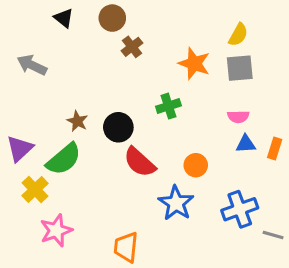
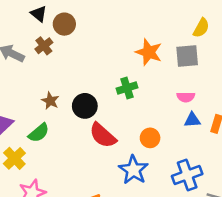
brown circle: (112, 18) -> (64, 24), moved
yellow semicircle: (238, 35) -> (201, 28), moved
brown cross: (132, 47) -> (44, 46), moved
green semicircle: (64, 159) -> (39, 133), size x0.7

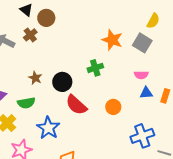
gray square: (187, 56) -> (142, 43), turned 36
green semicircle: (39, 133) -> (26, 103), turned 30
blue star: (133, 170) -> (48, 128), moved

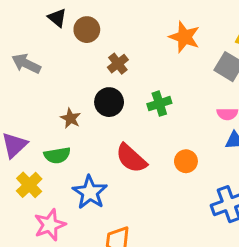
brown cross: (30, 35) -> (118, 64), moved
orange star: (112, 40) -> (184, 37), moved
black circle: (62, 82) -> (109, 102), moved

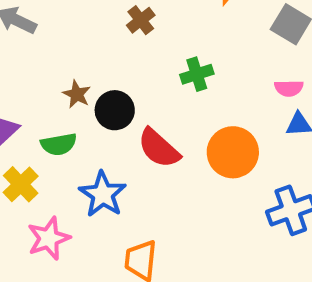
black circle: (109, 102) -> (115, 110), moved
orange circle: (186, 161) -> (233, 152), size x1.6

